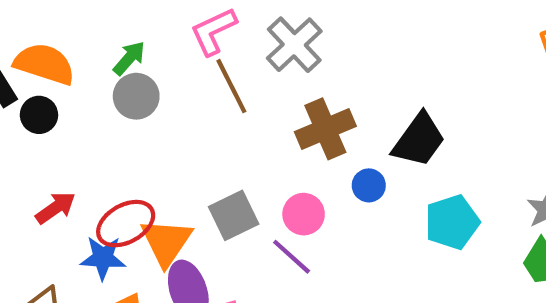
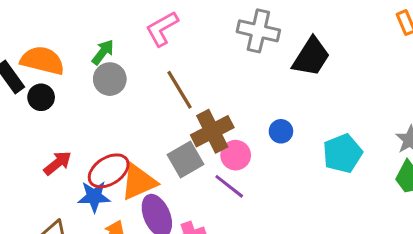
gray cross: (294, 45) -> (258, 31), moved, turned -30
brown line: (231, 86) -> (179, 90), moved
brown cross: (325, 129) -> (212, 131), moved
black trapezoid: (419, 140) -> (311, 57), moved
orange triangle: (166, 242) -> (139, 182), turned 36

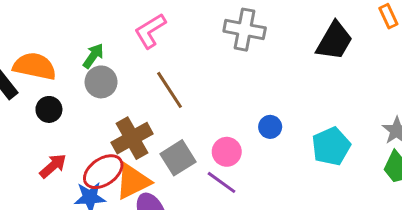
black trapezoid: (311, 57) -> (334, 41), moved
black circle: (41, 97) -> (49, 109), moved
brown cross: (212, 131) -> (132, 138), moved

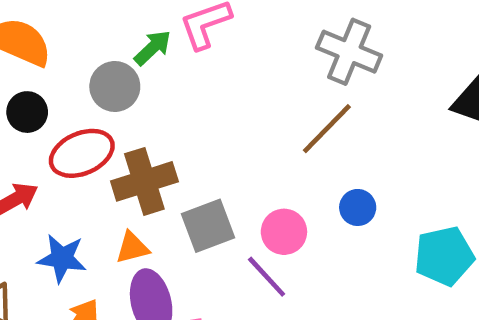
green arrow: (93, 56) -> (153, 48), moved
brown line: (170, 90) -> (327, 129), moved, turned 66
red ellipse: (103, 172) -> (82, 153), moved
orange triangle: (133, 181) -> (132, 248), size x0.6

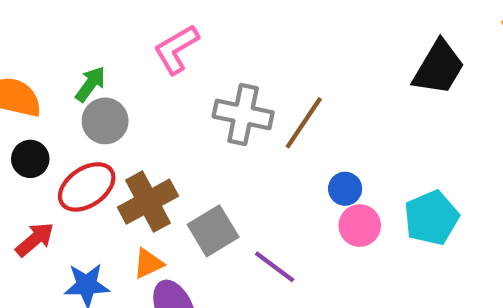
green arrow: (153, 48) -> (90, 84), moved
gray cross: (349, 52) -> (243, 114), moved
pink circle: (284, 232) -> (360, 226), moved

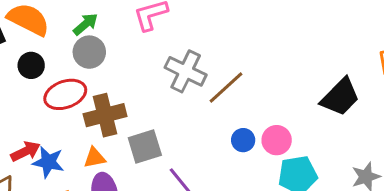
black trapezoid: (439, 68) -> (340, 97), moved
pink circle: (360, 226) -> (277, 140), moved
red arrow: (35, 240) -> (25, 151), moved

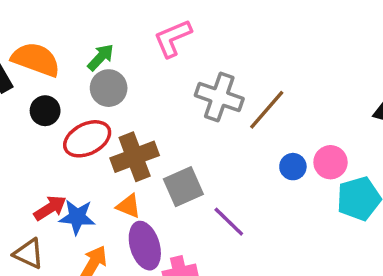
orange triangle: (95, 158) -> (128, 206), turned 40

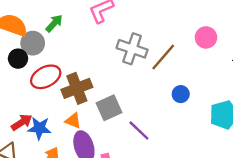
gray circle: (109, 88) -> (33, 43), moved
pink circle: (331, 162) -> (206, 37), moved

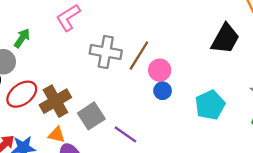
pink circle: (206, 37) -> (160, 70), moved

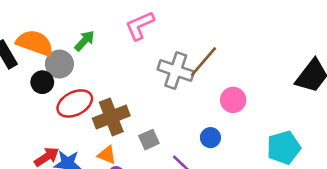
brown line: (139, 56) -> (203, 62), moved
blue circle: (163, 91) -> (210, 138), moved
gray square: (91, 116) -> (149, 140), size x0.7

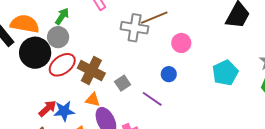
brown line: (203, 62) -> (154, 18), turned 36
gray circle: (59, 64) -> (58, 37), moved
black circle: (42, 82) -> (35, 53), size x1.8
brown cross: (111, 117) -> (91, 71), turned -32

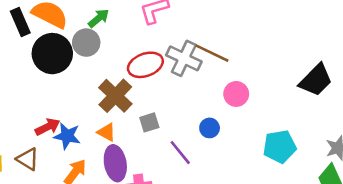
brown line: (154, 18) -> (212, 53), turned 32
red ellipse: (62, 65) -> (145, 65), moved

